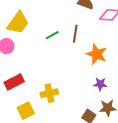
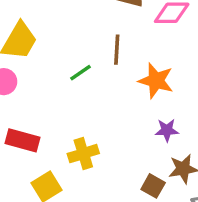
green line: (52, 35) -> (81, 73), moved
red rectangle: (14, 82) -> (22, 140), turned 48

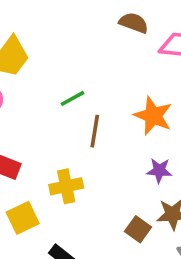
brown line: (117, 50) -> (95, 131), moved

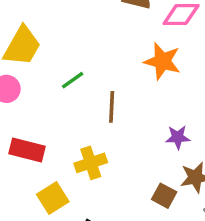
green line: (72, 98) -> (73, 80), moved
orange star: (153, 116) -> (162, 61), moved

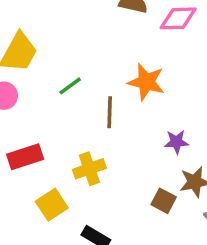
orange star: (162, 61) -> (146, 82), moved
red rectangle: (27, 150) -> (25, 157), turned -32

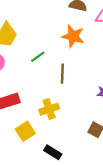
orange star: (146, 82) -> (73, 36), moved

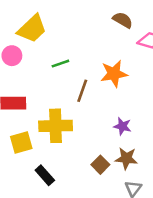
orange star: (73, 36) -> (114, 74), moved, turned 30
yellow cross: (49, 109) -> (56, 126), size x1.4

